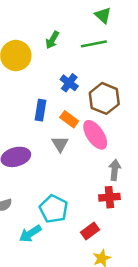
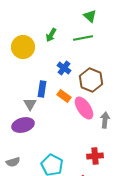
gray triangle: (60, 144) -> (30, 104), moved
gray arrow: (115, 170) -> (105, 120), moved

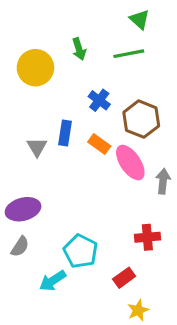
green arrow: (51, 35) -> (79, 49), turned -48
gray triangle: (30, 104) -> (37, 147), moved
purple ellipse: (23, 125) -> (23, 209), moved
gray semicircle: (13, 162) -> (20, 247), turned -40

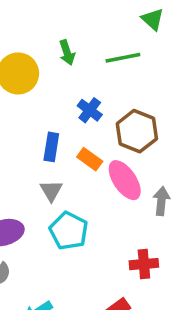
green triangle: (140, 19) -> (153, 19), moved
gray triangle: (37, 147) -> (51, 191), moved
cyan pentagon: (81, 251) -> (69, 231), moved

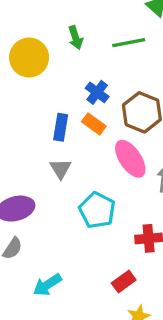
orange rectangle: (90, 159) -> (94, 124), moved
cyan pentagon: (69, 231) -> (97, 210), moved

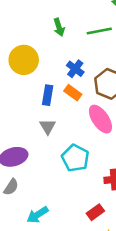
yellow circle: (29, 58) -> (24, 60), moved

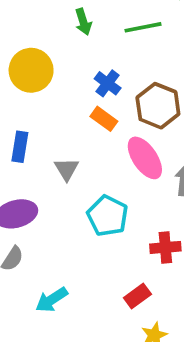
blue rectangle: (48, 95) -> (20, 147), moved

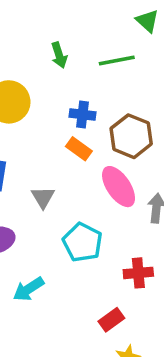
blue cross: (108, 83) -> (83, 115), turned -30
cyan arrow: (52, 300) -> (29, 289), moved

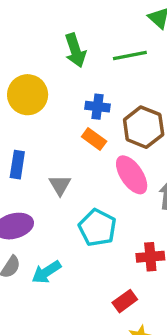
green arrow: (59, 55) -> (75, 50), size x1.4

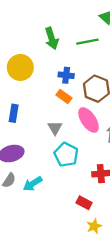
gray triangle: (60, 185) -> (55, 128), moved
red rectangle: (125, 301) -> (84, 203), turned 64

